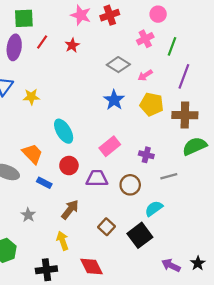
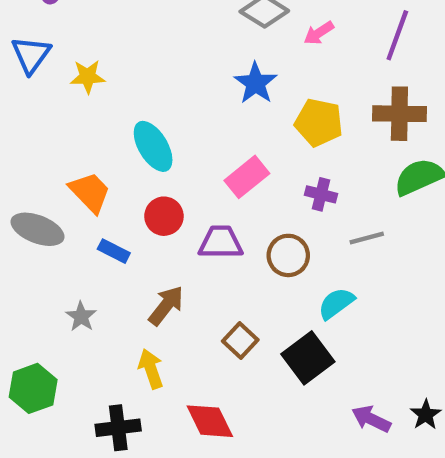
yellow pentagon: (152, 104) -> (319, 122), moved

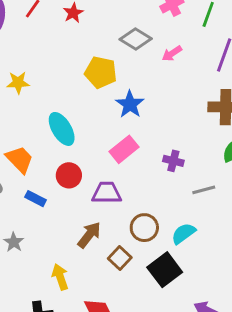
blue star: (256, 83) -> (130, 104), moved
yellow pentagon: (319, 122) -> (101, 72), moved
brown circle: (288, 255) -> (144, 228), moved
brown arrow: (166, 306) -> (89, 235), moved

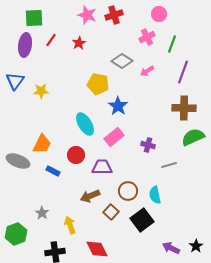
cyan ellipse: (62, 129) -> (85, 124), moved
orange trapezoid: (20, 159) -> (42, 144), turned 70
cyan semicircle: (183, 233) -> (155, 195), turned -66
brown arrow: (89, 235) -> (90, 196), turned -150
gray star: (14, 242) -> (42, 213), moved

